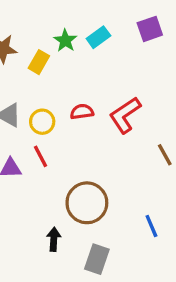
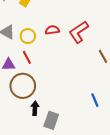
brown circle: (87, 203) -> (23, 86), moved
gray rectangle: (97, 259) -> (51, 120), moved

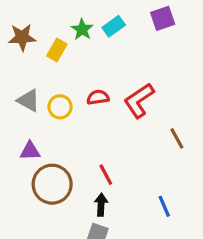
red line: (27, 57) -> (106, 175), moved
black arrow: (35, 108) -> (101, 205), moved

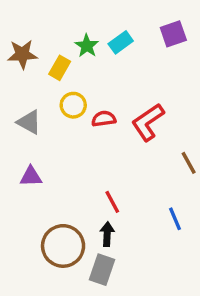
yellow circle: (60, 107) -> (73, 105), moved
brown circle: (52, 184) -> (63, 246), moved
blue line: (164, 206) -> (175, 219), moved

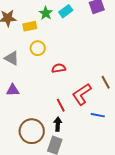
yellow rectangle: (60, 68) -> (30, 26), turned 48
red semicircle: (104, 119) -> (59, 68), moved
red L-shape: (148, 122) -> (82, 94), moved
blue line: (175, 219) -> (98, 115), turned -56

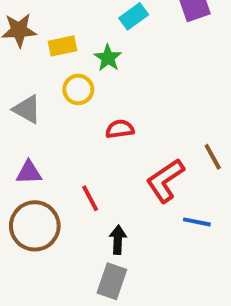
green star: (46, 13) -> (108, 58), moved
red line: (61, 105) -> (90, 198), moved
brown circle: (32, 131) -> (35, 226), moved

